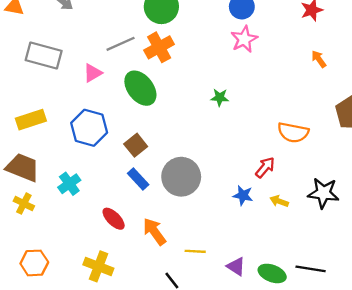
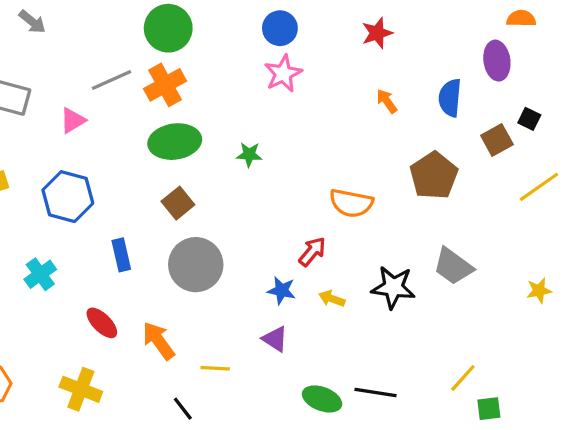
green ellipse: (140, 88) -> (175, 142), moved, turned -60
brown square: (136, 145) -> (178, 203), moved
blue rectangle: (138, 179) -> (121, 255), moved, turned 30
purple triangle: (236, 266) -> (275, 339), moved

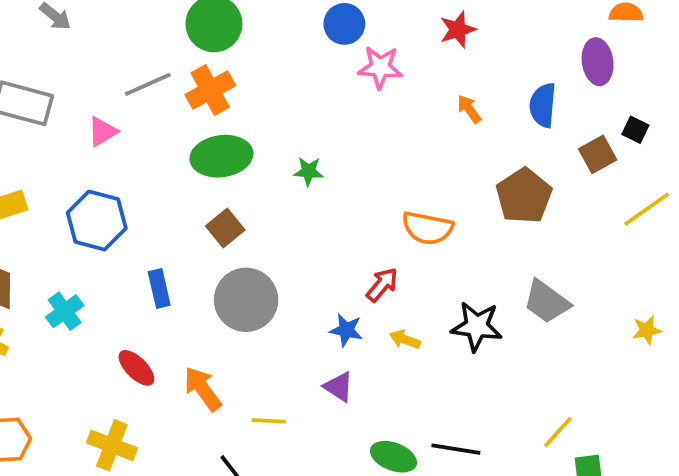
pink star: (283, 74) -> (380, 67), moved, turned 30

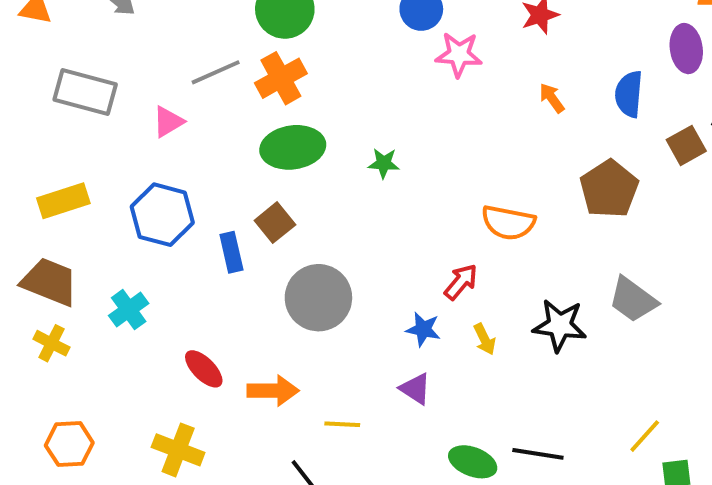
brown square: (225, 228) -> (275, 223), moved
blue rectangle: (159, 288) -> (231, 252), moved
yellow arrow: (405, 340) -> (485, 339), turned -136
orange arrow: (203, 389) -> (273, 391), turned 126

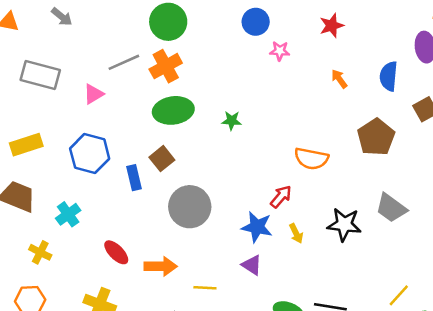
pink star: (459, 54) -> (280, 51), size x0.7
blue star: (423, 329) -> (257, 227), size x1.4
yellow cross: (52, 343) -> (40, 252), moved

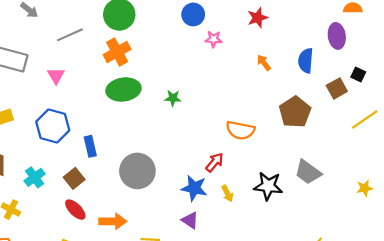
gray line: (124, 62) -> (70, 35), moved
pink triangle: (93, 94) -> (56, 76), turned -30
brown square: (162, 159) -> (74, 178), moved

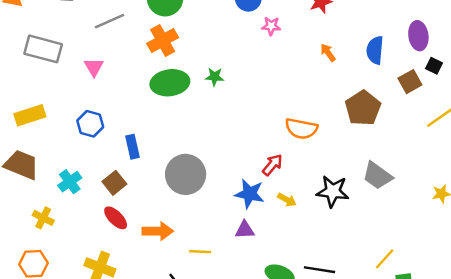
purple ellipse: (337, 36) -> (418, 36), moved
green star: (173, 98) -> (215, 77), moved
blue hexagon: (53, 126) -> (90, 124), size x0.7
yellow arrow: (227, 193) -> (287, 200), turned -35
purple triangle: (190, 220) -> (245, 230), turned -36

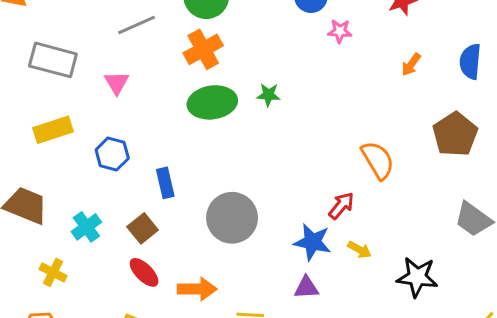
orange arrow: (328, 53) -> (411, 65), turned -108
yellow rectangle: (30, 115) -> (53, 130), moved
orange semicircle: (301, 129) -> (378, 160), turned -132
black star: (333, 191) -> (417, 277), moved

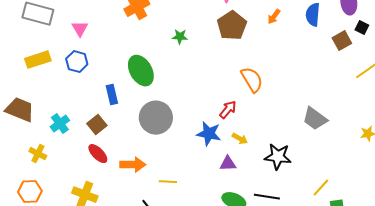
green ellipse: (212, 102) -> (141, 71), moved, turned 68
brown pentagon: (455, 134) -> (232, 26), moved
blue hexagon: (112, 154) -> (77, 62), moved
purple triangle: (306, 288) -> (228, 164), moved

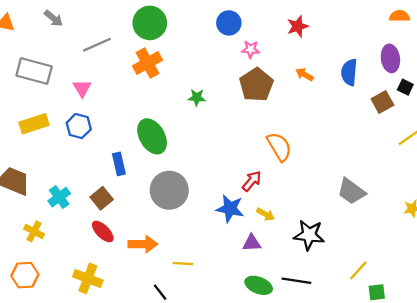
orange arrow: (274, 17) -> (304, 74), turned 84

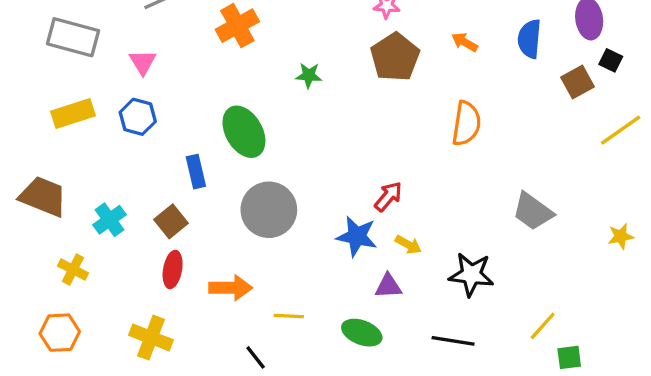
orange semicircle: (279, 147) -> (466, 123), moved, turned 40
red ellipse: (103, 231) -> (173, 269), turned 55
green ellipse: (259, 285) -> (362, 333), moved

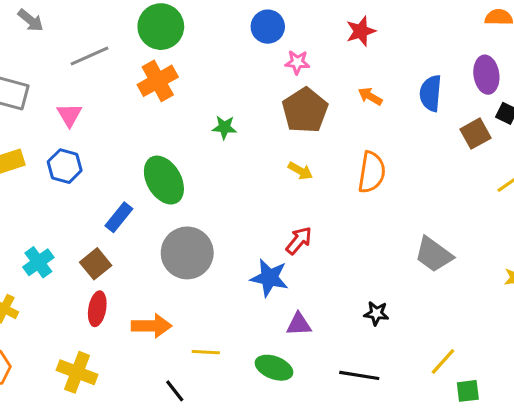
blue rectangle: (196, 172) -> (119, 217), turned 52
yellow arrow: (408, 245) -> (300, 171), moved
black star: (471, 274) -> (376, 313), size x0.6

